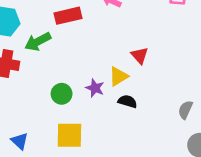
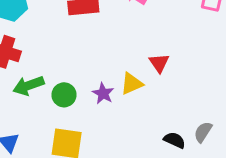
green arrow: (38, 42) -> (28, 86), moved
black semicircle: (128, 101) -> (175, 140), moved

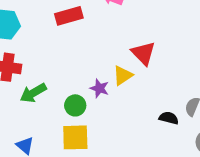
red triangle: (159, 63) -> (143, 53), size x1.4
green circle: (64, 95) -> (75, 105), moved

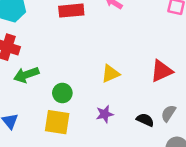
red triangle: (143, 53) -> (162, 71), moved, turned 40
purple star: (99, 88) -> (105, 114), moved, turned 30

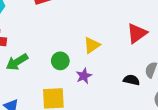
green circle: (62, 93) -> (60, 61), moved
purple star: (105, 114) -> (84, 76), moved

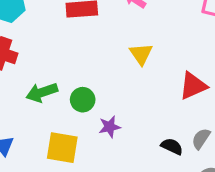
yellow triangle: (92, 45) -> (141, 54), moved, turned -42
green arrow: (17, 62) -> (42, 92), moved

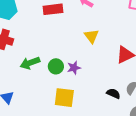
purple star: (110, 127) -> (74, 68), moved
yellow square: (62, 148) -> (64, 98), moved

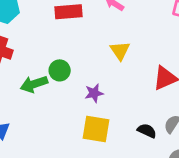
green circle: (56, 66) -> (60, 70), moved
yellow square: (64, 98) -> (96, 129), moved

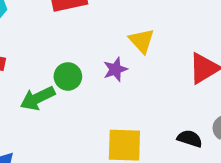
purple star: (94, 93) -> (115, 69), moved

